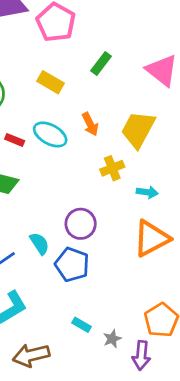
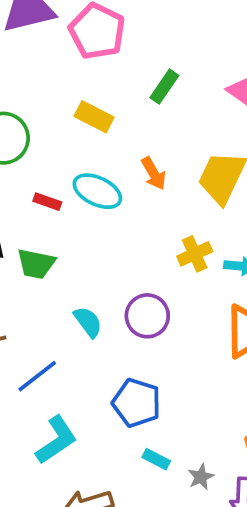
yellow cross: (112, 168) -> (195, 254), moved
cyan semicircle: (39, 243) -> (88, 322), moved
blue pentagon: (72, 264) -> (137, 403), moved

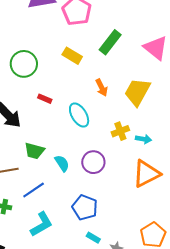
green rectangle: (164, 87) -> (110, 42), size x1.4
cyan ellipse: (97, 191) -> (79, 115), moved, turned 30
green trapezoid: (36, 264) -> (34, 151), moved

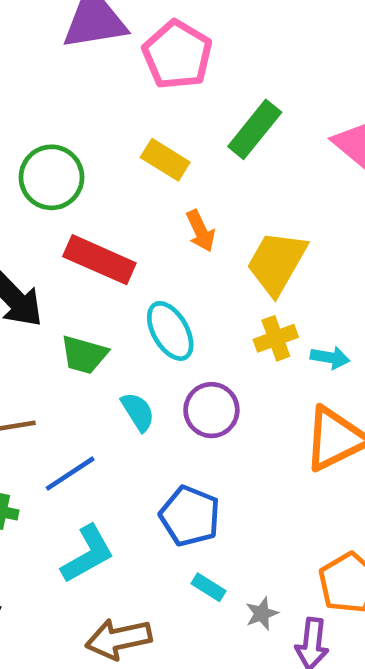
orange arrow: (102, 88) -> (200, 231), moved
yellow trapezoid: (137, 92) -> (277, 263), moved
red rectangle: (45, 99) -> (99, 260), size x2.0
cyan ellipse: (79, 115) -> (170, 331), moved
green trapezoid: (34, 151) -> (84, 355), moved

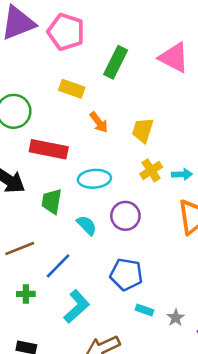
yellow trapezoid: (277, 263) -> (143, 130), size x0.7
cyan ellipse: (170, 331) -> (94, 179), turned -52
green trapezoid: (84, 355) -> (52, 201), turned 96

